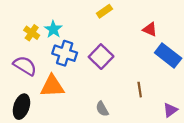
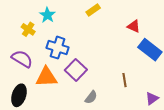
cyan star: (53, 29) -> (47, 15), moved
purple square: (101, 57) -> (76, 70), moved
gray semicircle: (102, 109) -> (91, 97), turned -112

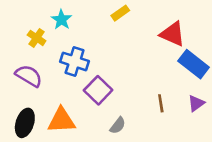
red triangle: (134, 26) -> (173, 34), size x1.5
orange triangle: (46, 77) -> (61, 120), moved
purple triangle: (152, 98) -> (196, 103), moved

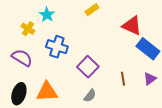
purple square: (98, 90) -> (88, 67), moved

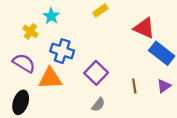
orange triangle: (47, 92) -> (50, 78), moved

